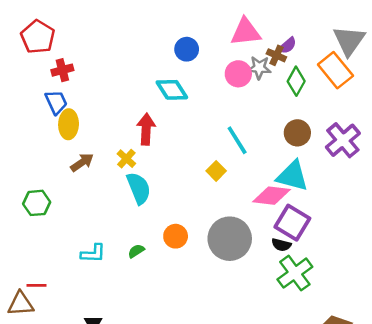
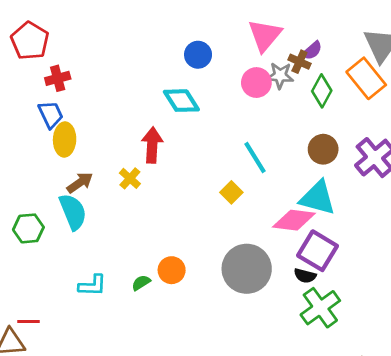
pink triangle: (246, 32) -> (265, 35), turned -44
cyan semicircle: (139, 188) -> (73, 212), moved
orange circle: (176, 236) -> (172, 270), moved

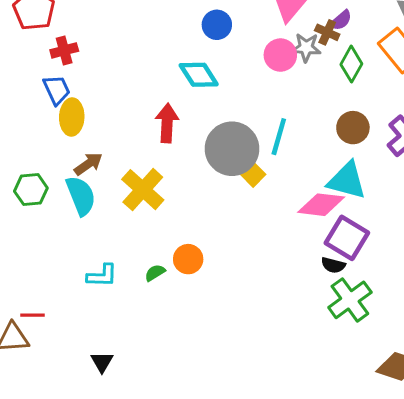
cyan line: (255, 158) -> (279, 137), turned 48
yellow cross: (130, 178) -> (143, 190), moved, size x1.8
green hexagon: (28, 228) -> (31, 190), moved
gray circle: (247, 269) -> (232, 149), moved

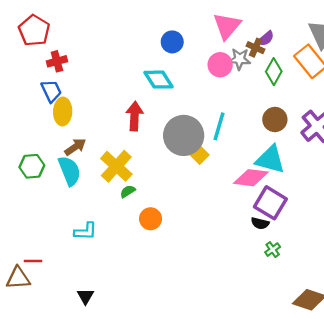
green semicircle: (155, 273) -> (128, 191), moved
green cross: (350, 300) -> (273, 250), size x0.5

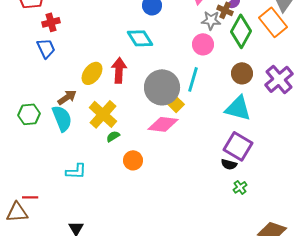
pink circle: (220, 65) -> (203, 44), moved
green diamond: (274, 72) -> (241, 31), size x1.4
yellow ellipse: (63, 111) -> (92, 73), moved, turned 35
pink diamond: (251, 178) -> (163, 124), moved

